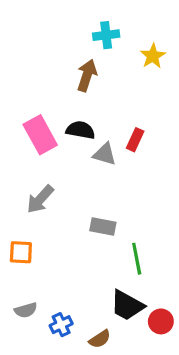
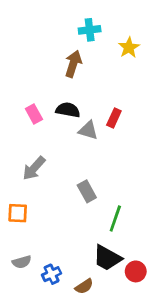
pink rectangle: (40, 135) -> (34, 114), size x0.6
gray rectangle: (103, 227) -> (87, 191), turned 50
green line: (137, 259) -> (115, 219), turned 30

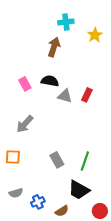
red rectangle: (114, 118) -> (87, 95), moved
gray rectangle: (87, 191) -> (57, 160), moved
red circle: (136, 271) -> (100, 211), moved

